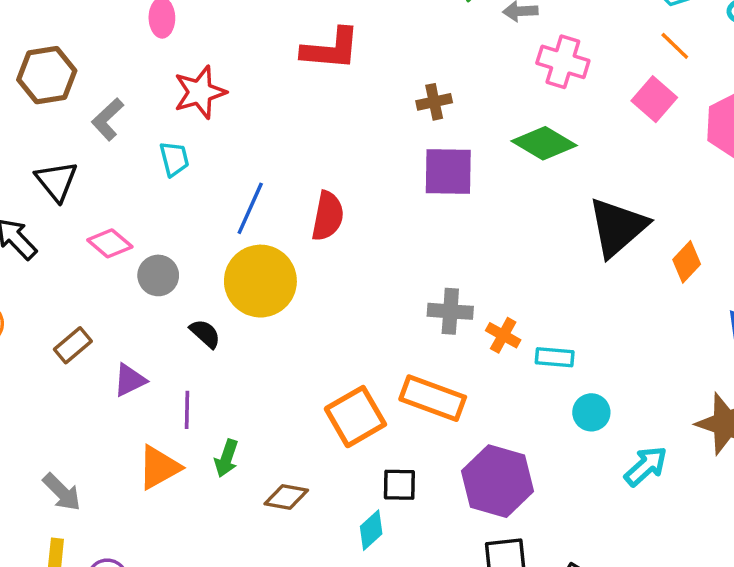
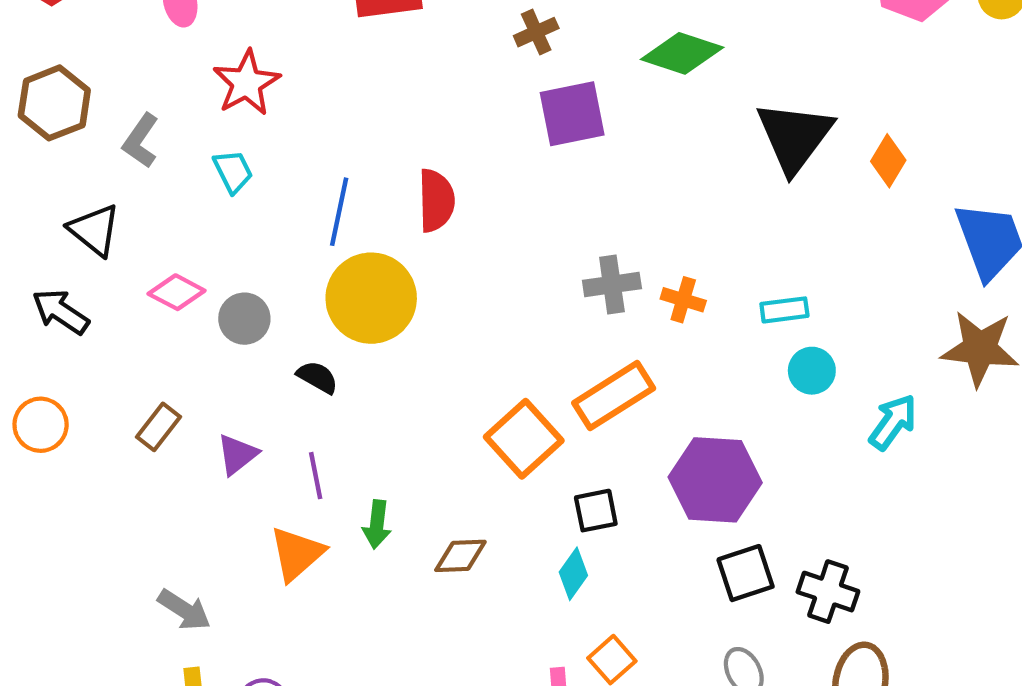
cyan rectangle: (555, 357) -> (784, 310), moved
orange rectangle: (433, 398) -> (614, 396), turned -40

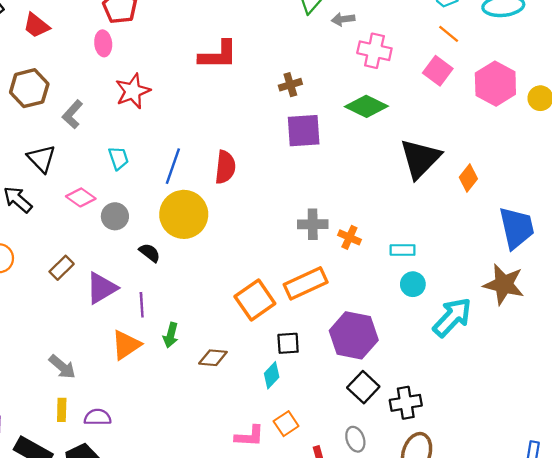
cyan trapezoid: (233, 171) -> (118, 158), moved
cyan arrow: (893, 422) -> (452, 317), size x1.4
purple triangle: (237, 454) -> (102, 288), size x1.4
black square: (746, 573) -> (363, 387), turned -36
black cross: (828, 592) -> (406, 403), turned -36

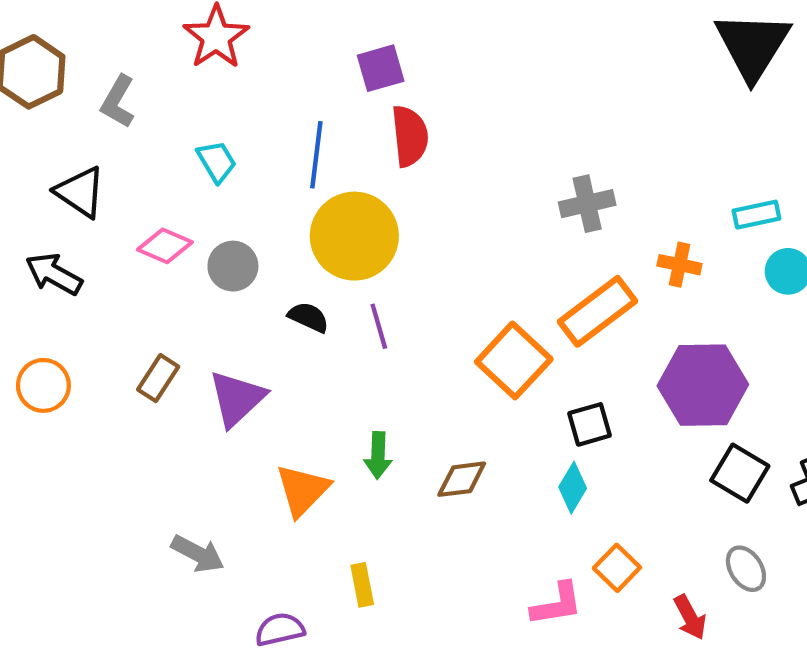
purple square: (304, 131) -> (381, 68), moved, size x0.7
orange cross: (349, 237) -> (679, 265), moved
purple line: (142, 305) -> (379, 326), moved
yellow rectangle: (62, 410) -> (362, 585), moved

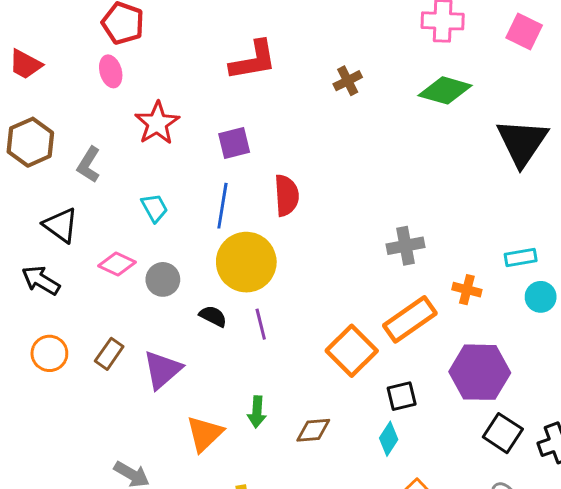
purple square: (381, 68) -> (234, 143), moved
orange circle: (43, 385) -> (49, 353), moved

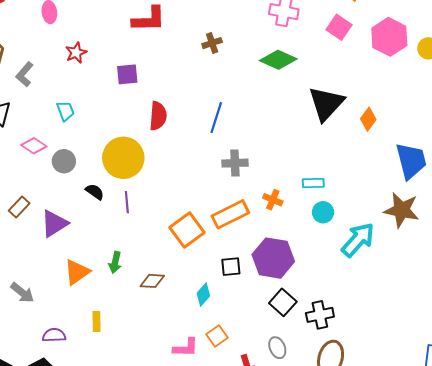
red star: (157, 123) -> (76, 53), size x0.7
blue line: (222, 206) -> (216, 118), moved
black square: (402, 396) -> (231, 267), moved

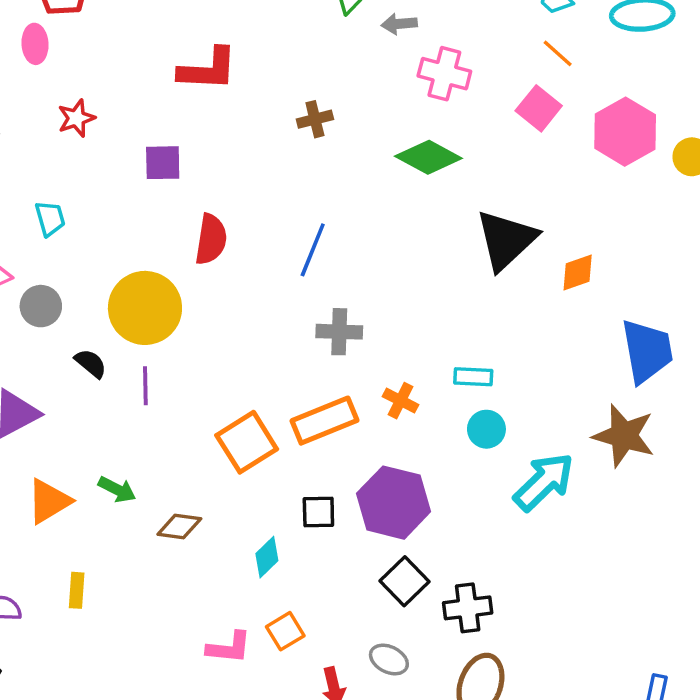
orange diamond: (368, 119) -> (578, 273), turned 30
green arrow: (115, 262) -> (117, 489), turned -80
gray ellipse: (277, 348) -> (389, 659), turned -45

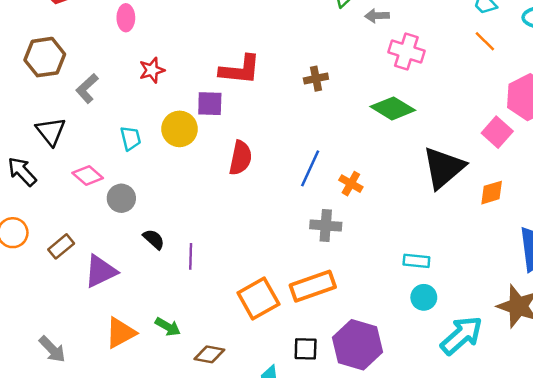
red L-shape: (208, 69) -> (240, 70), moved
pink square: (539, 108) -> (497, 132), moved
yellow circle: (145, 308) -> (180, 129), moved, size x0.7
orange cross: (400, 401) -> (351, 184), moved

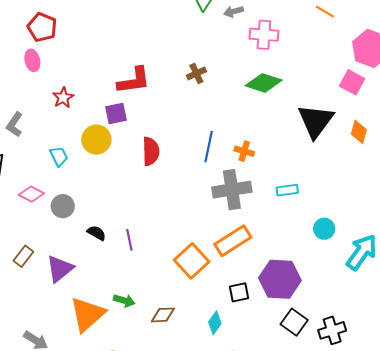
orange diamond: (492, 193) -> (359, 132), turned -45
gray cross: (326, 226) -> (232, 190), size x1.5
cyan rectangle: (416, 261) -> (287, 190), moved
orange triangle: (121, 333) -> (87, 314), size x1.4

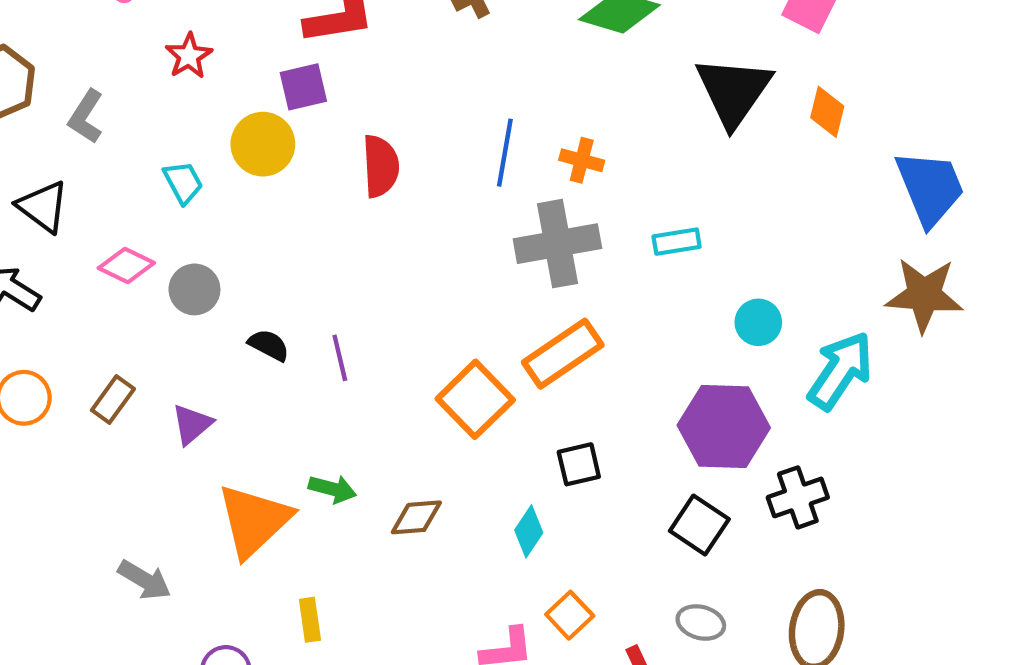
purple triangle: (60, 269) -> (192, 424), size x0.7
purple hexagon: (280, 279) -> (724, 426), moved
black cross: (332, 330) -> (798, 497), moved

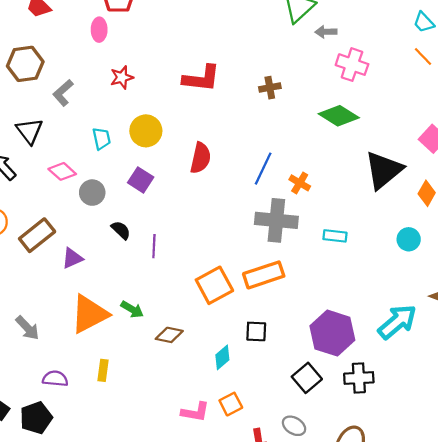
purple square: (303, 87) -> (141, 180), moved, turned 30
cyan circle: (758, 322) -> (409, 239), moved
brown rectangle: (113, 400) -> (37, 235), size x1.5

